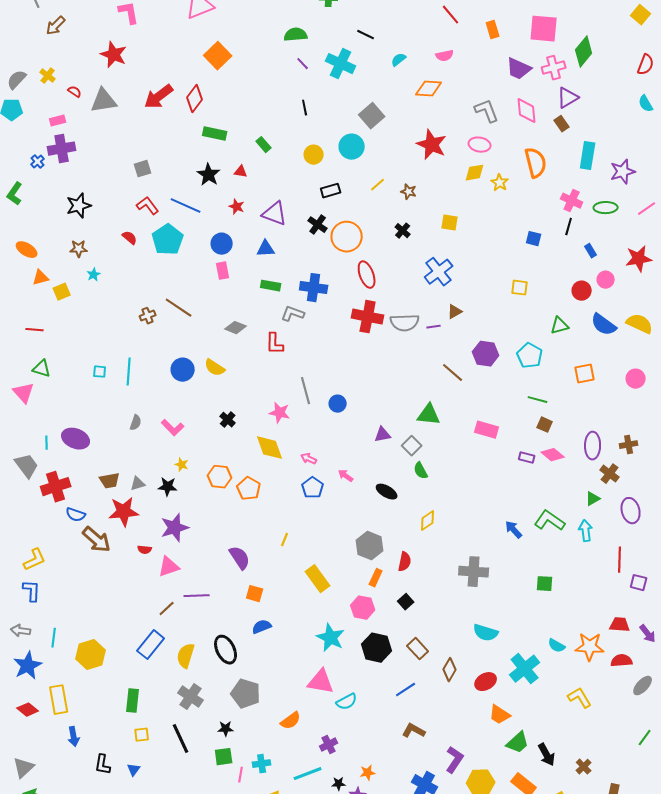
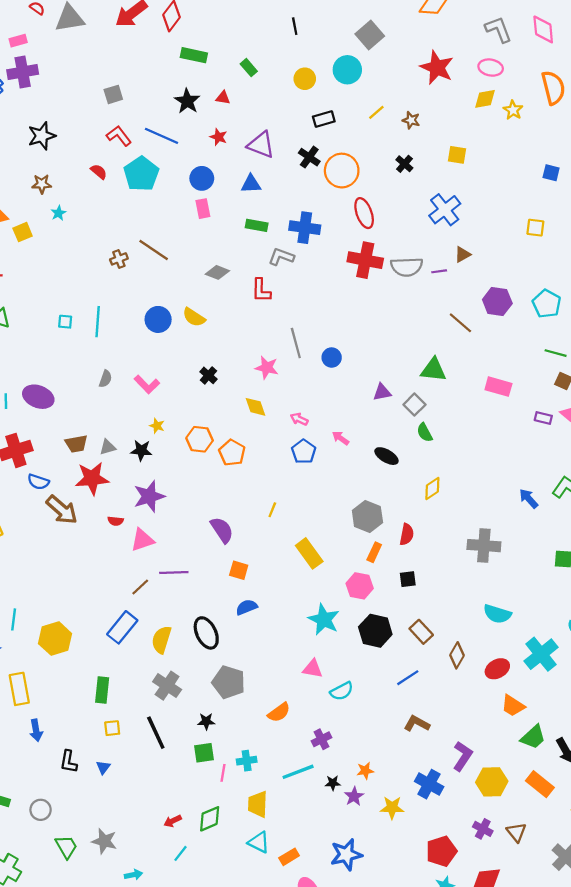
yellow diamond: (270, 448) -> (255, 407), size x0.7
black square: (406, 602) -> (408, 579), turned 35
pink triangle: (321, 682) -> (313, 669), size x0.7

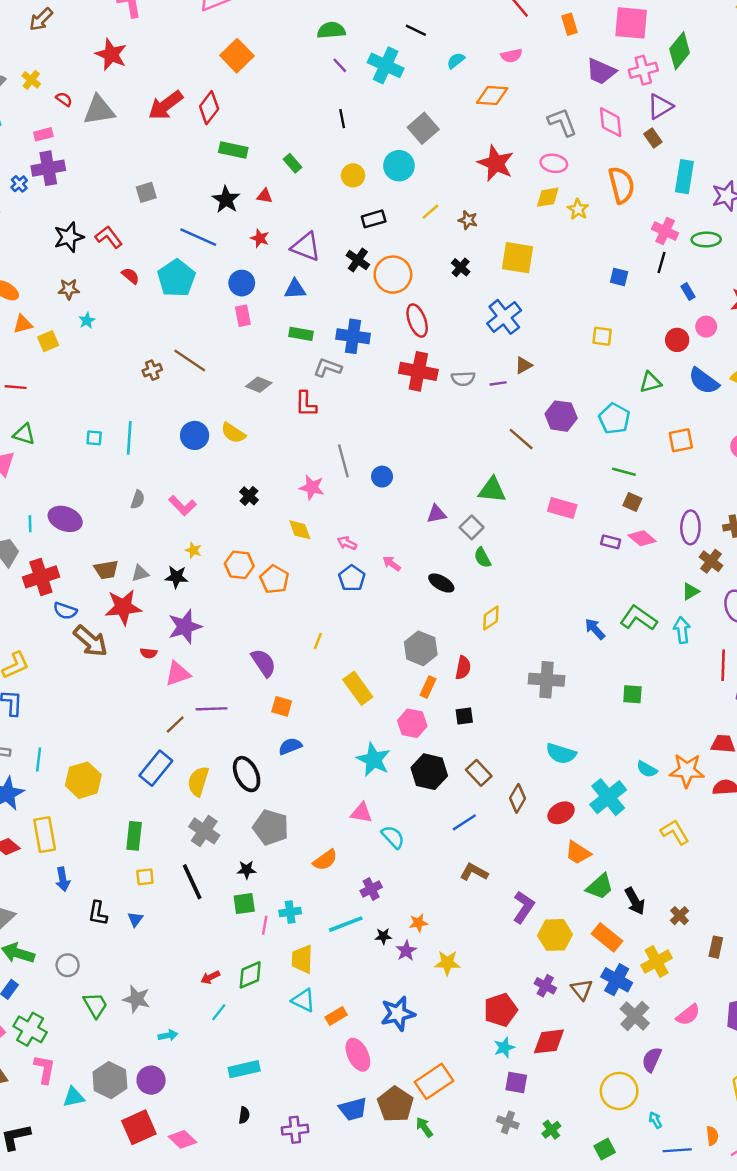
red L-shape: (119, 136) -> (109, 237), moved
yellow square: (457, 155) -> (517, 258), size x1.6
gray semicircle: (407, 267) -> (463, 379), size x0.7
cyan semicircle: (342, 691) -> (393, 837), turned -105
blue cross: (429, 784) -> (617, 980), moved

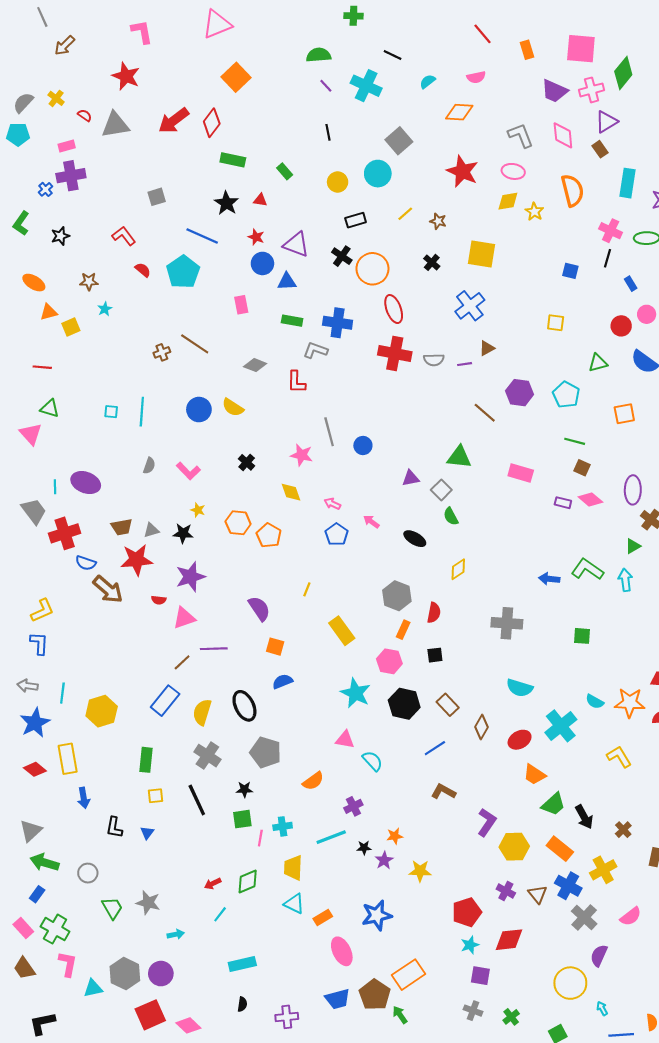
black star: (69, 237) -> (60, 236), moved, size x0.7
blue circle: (242, 283) -> (262, 263), moved
blue arrow: (595, 629) -> (549, 579), turned -42

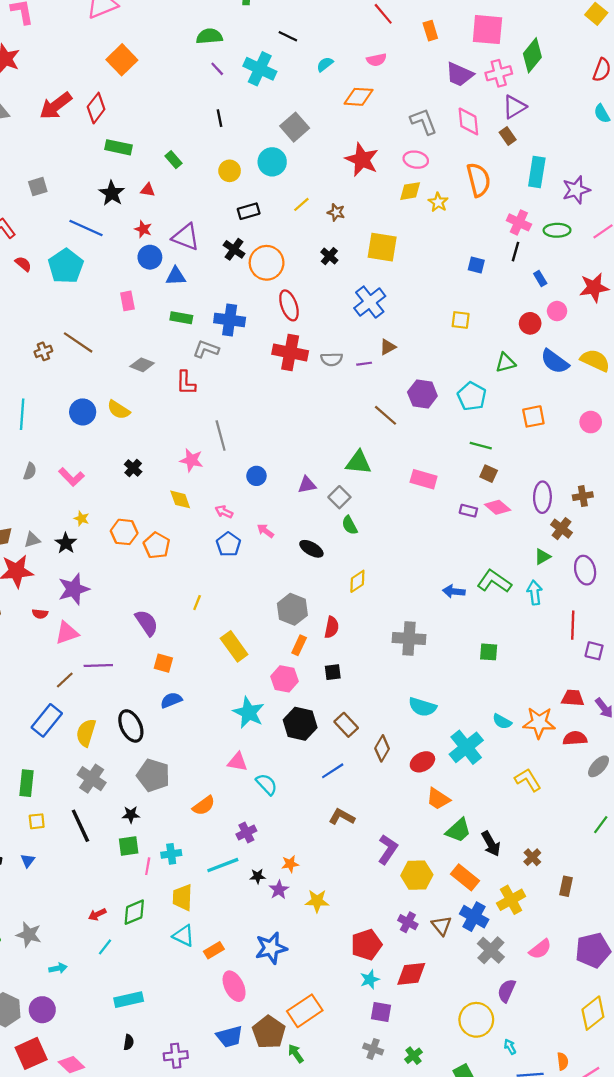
blue circle: (363, 446) -> (256, 476), moved
black star: (183, 533) -> (66, 543), turned 30

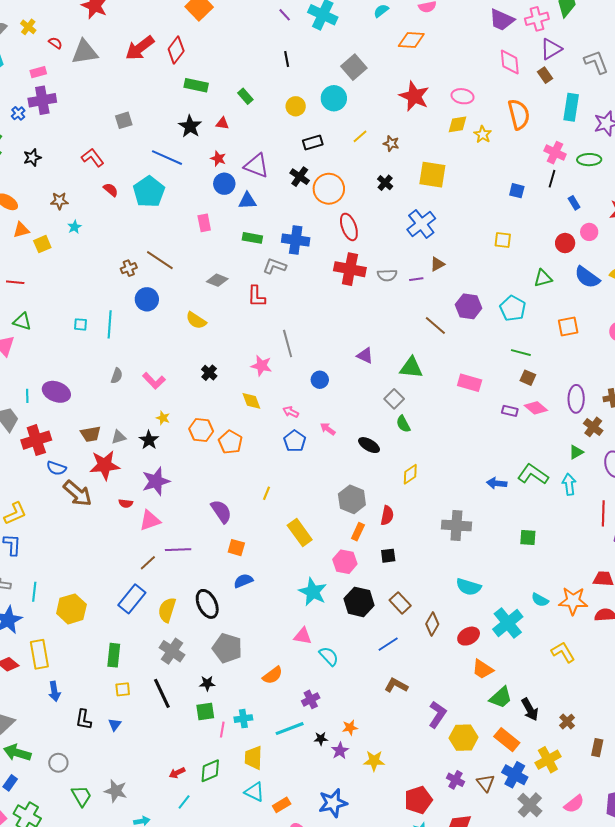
gray L-shape: (424, 121) -> (596, 62), moved
blue circle: (83, 412) -> (147, 299), moved
purple triangle: (307, 485) -> (365, 356), moved, turned 36

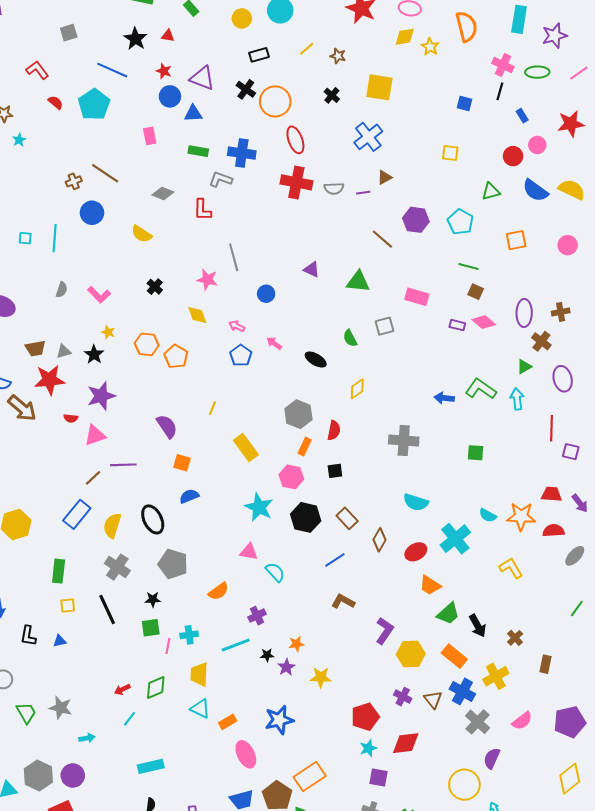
gray square: (394, 399) -> (384, 326), moved, turned 30
blue triangle: (115, 725) -> (60, 641), turned 40

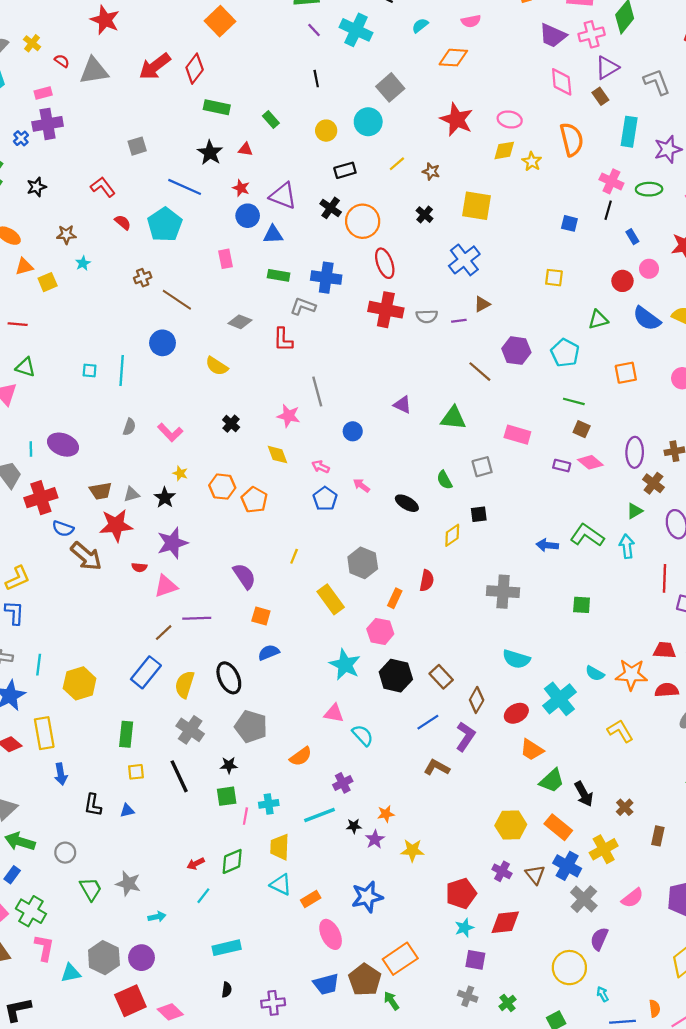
brown cross: (74, 181) -> (143, 278), moved
gray hexagon: (298, 414) -> (363, 563), moved
black square: (335, 471) -> (479, 514), moved
purple L-shape: (384, 631) -> (465, 736), moved

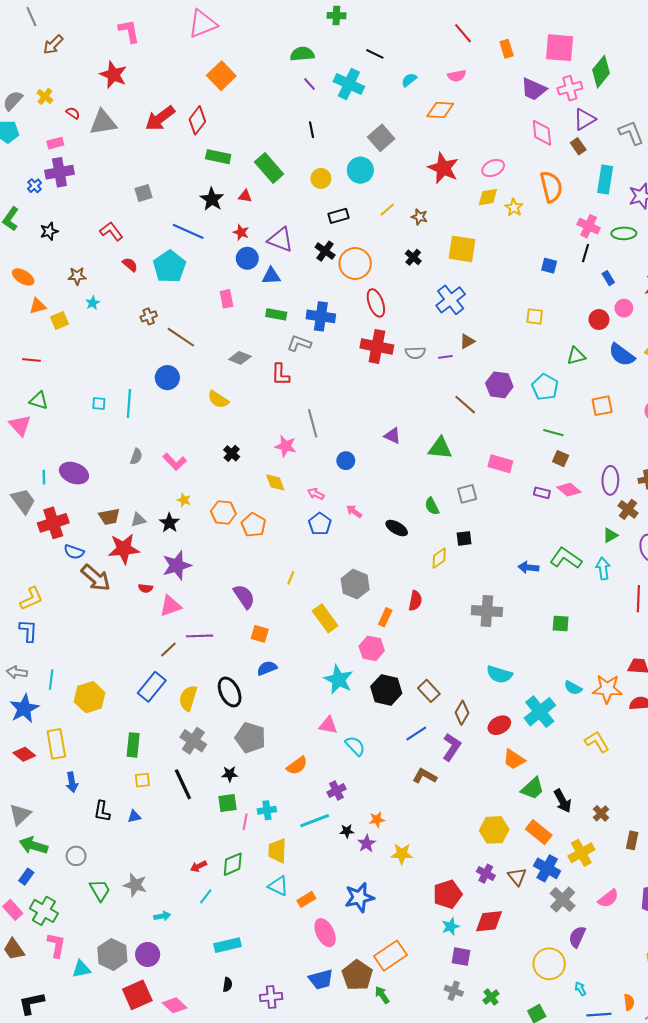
green rectangle: (271, 119) -> (269, 168), size x1.8
pink ellipse: (510, 119) -> (493, 168), turned -35

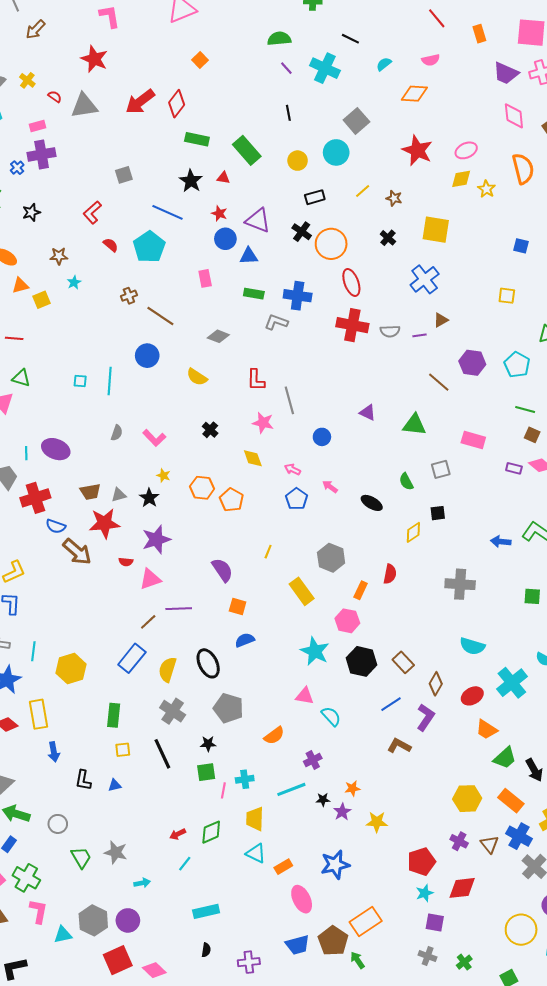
orange square: (221, 76) -> (200, 60), size x0.6
red L-shape: (111, 231) -> (92, 212), turned -95
red L-shape: (280, 375) -> (256, 380), moved

